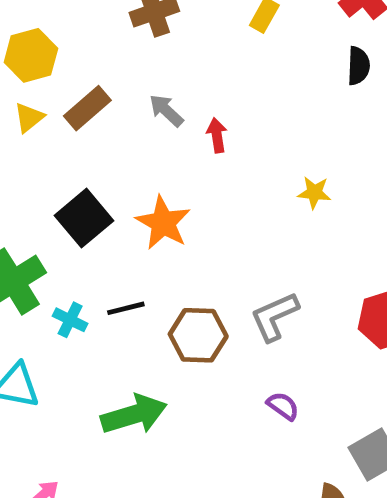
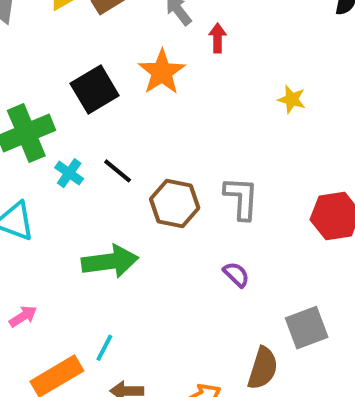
orange star: (163, 223) -> (162, 72), moved
black line: (126, 308) -> (118, 171), turned 44
gray L-shape: (275, 316) -> (241, 198), turned 108

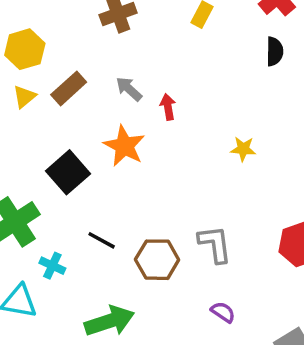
cyan cross: (69, 173) -> (52, 266), moved

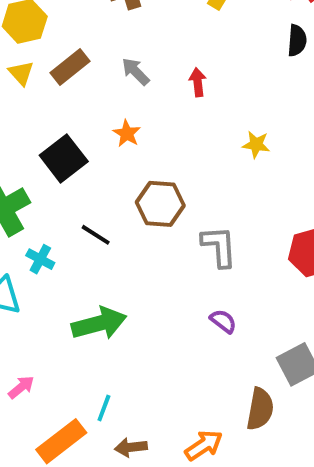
yellow triangle: (24, 97) -> (21, 73), turned -35
red arrow: (168, 107) -> (198, 82), moved
orange star: (124, 146) -> (127, 133), size x0.6
brown hexagon: (157, 260) -> (160, 204), moved

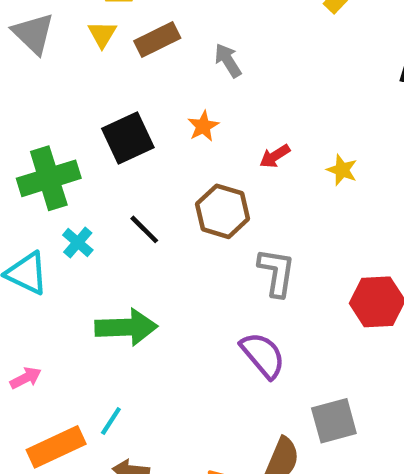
red arrow: (198, 82) -> (275, 156), moved, turned -128
purple semicircle: (223, 321) -> (263, 355), size x1.6

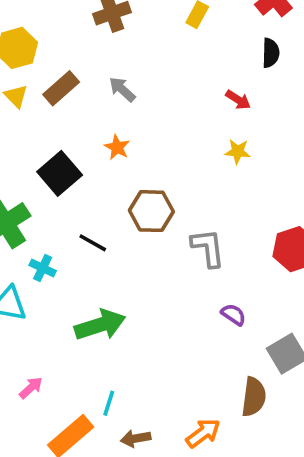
red arrow: (275, 156) -> (238, 100), moved, turned -100
purple semicircle: (263, 355) -> (234, 315), moved, size x0.6

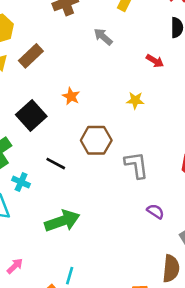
gray arrow: (122, 89) -> (103, 37), moved
yellow star: (238, 151) -> (135, 100), moved

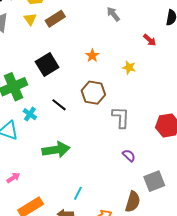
orange star: (71, 96) -> (92, 56), moved
cyan line: (70, 276) -> (78, 193), moved

